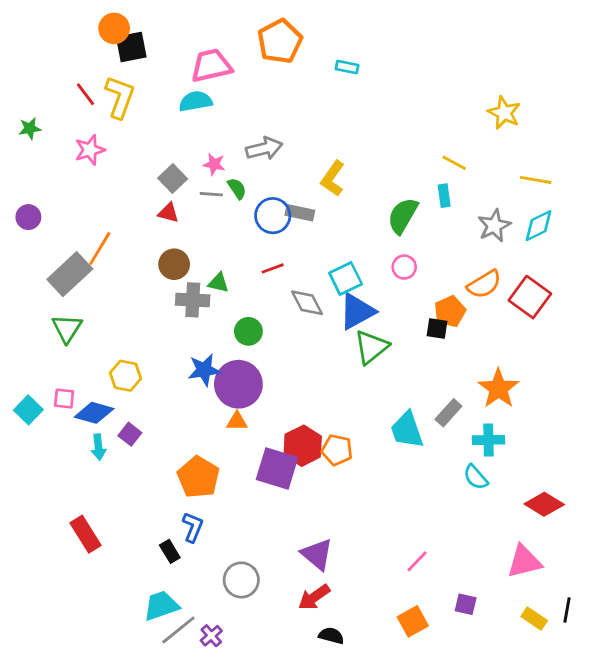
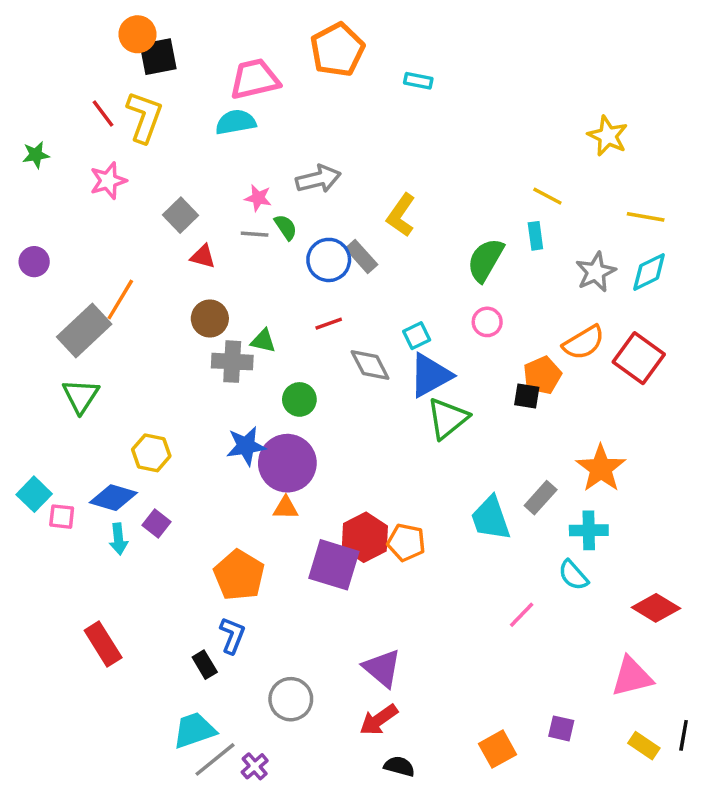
gray square: (173, 178) -> (181, 215), moved
gray rectangle: (300, 213) -> (361, 256), turned 36
cyan square: (346, 278) -> (417, 336), size x0.7
pink square: (64, 399) -> (62, 517), moved
pink line: (417, 561) -> (522, 615), moved

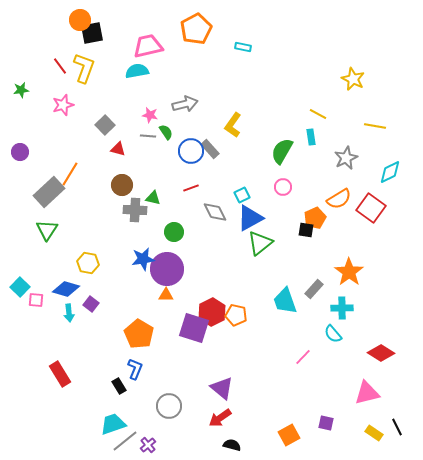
cyan diamond: (649, 272) -> (390, 172), moved
black line: (684, 735) -> (397, 427), turned -36

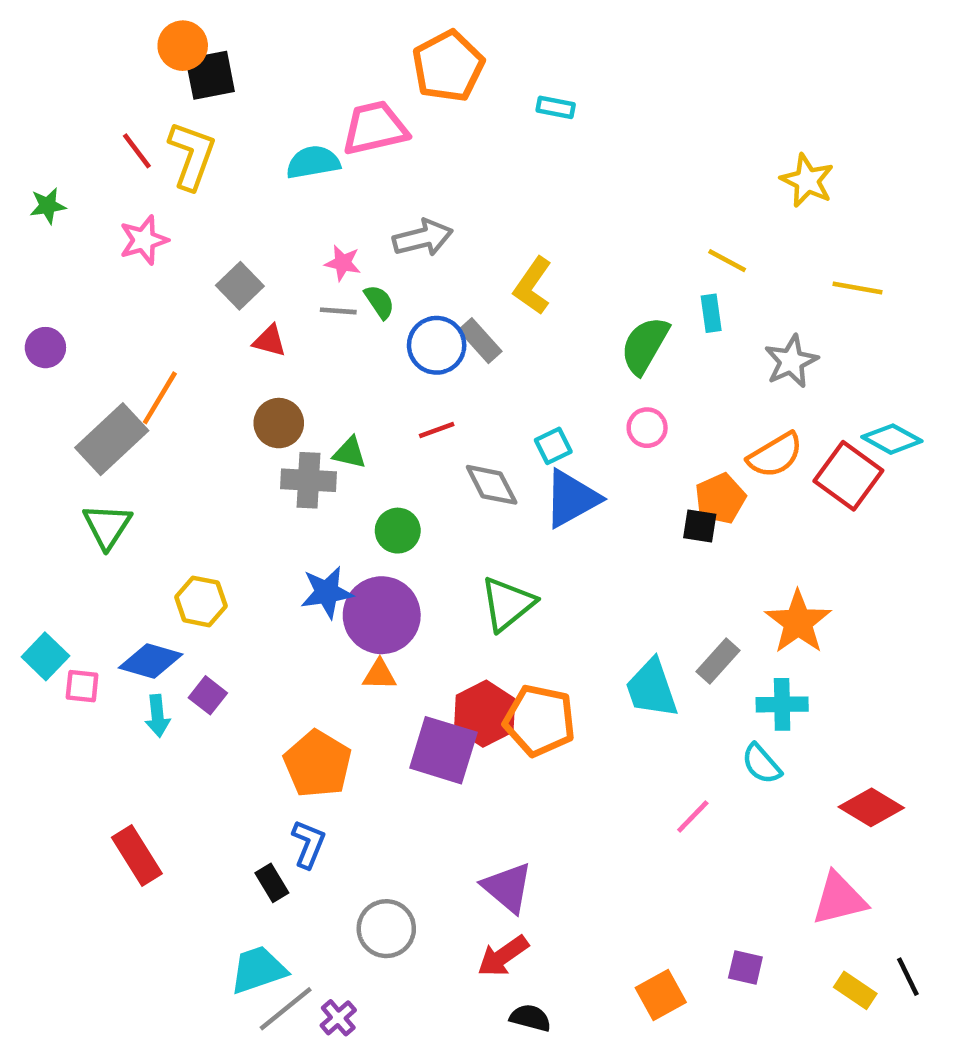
pink trapezoid: (148, 46) -> (375, 128), moved
cyan diamond: (390, 172) -> (892, 439), moved, turned 55
green triangle: (260, 243) -> (508, 604), moved
orange pentagon: (236, 315) -> (540, 720), size x1.4

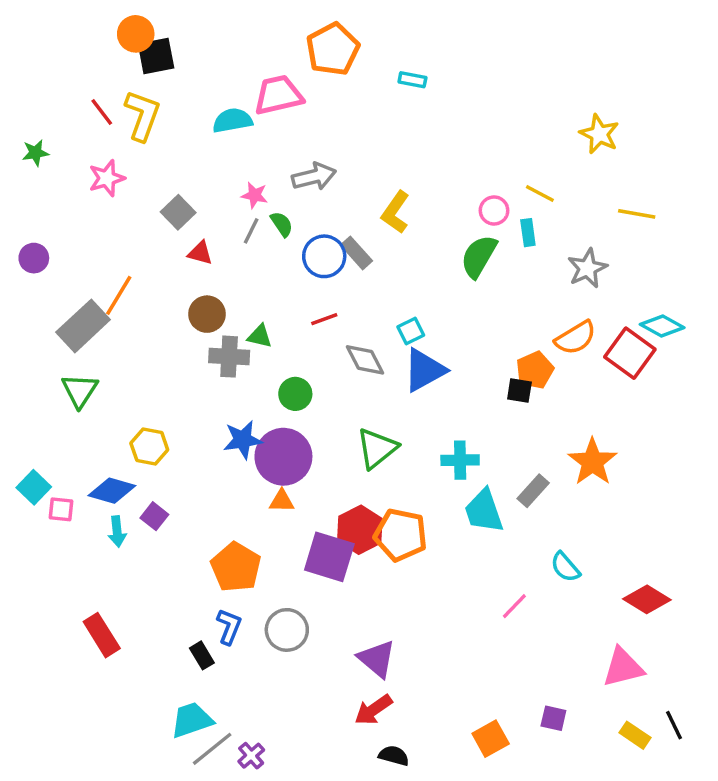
gray line: (338, 311) -> (251, 231), turned -68
pink circle: (647, 428) -> (494, 210), moved
cyan cross: (782, 704) -> (460, 460), moved
gray circle: (386, 929) -> (287, 630), moved

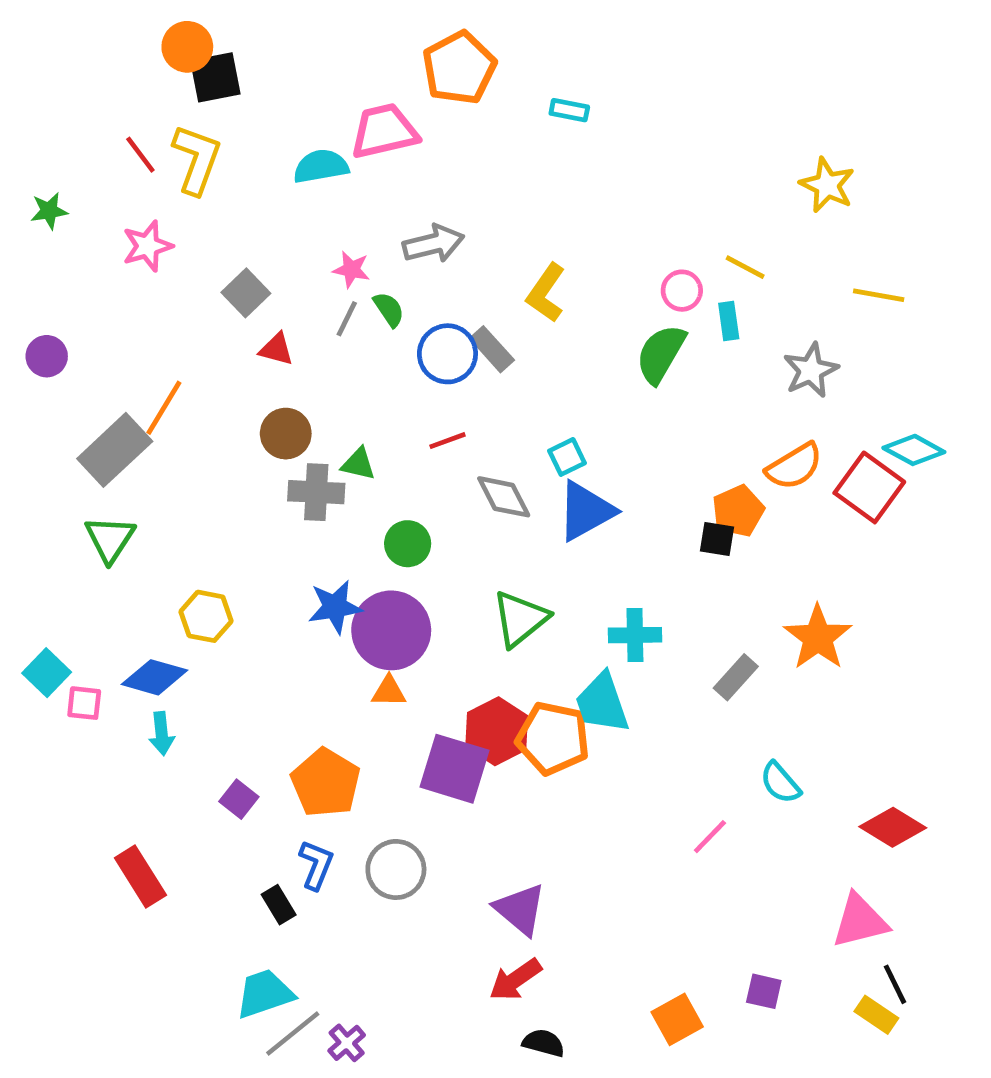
cyan trapezoid: (484, 511) -> (602, 703), moved
purple square: (154, 516) -> (239, 799), moved
black line: (674, 725) -> (895, 984), moved

